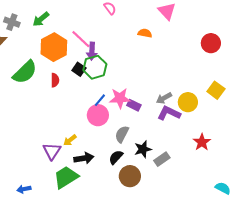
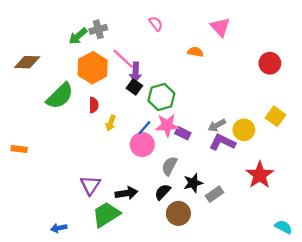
gray cross: (12, 22) -> (98, 29), moved, turned -35
green hexagon: (95, 67) -> (161, 97), moved
black square: (79, 69) -> (134, 87), moved
yellow arrow: (70, 140) -> (111, 123), moved, turned -32
red star: (202, 142) -> (260, 175), size x1.4

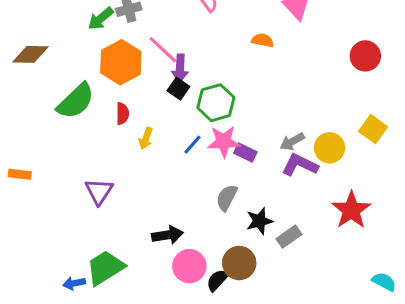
pink circle: (142, 145) -> (189, 266), moved
purple triangle: (90, 185) -> (99, 191), moved
black semicircle: (163, 192) -> (217, 280), moved
green trapezoid: (106, 215) -> (105, 268), moved

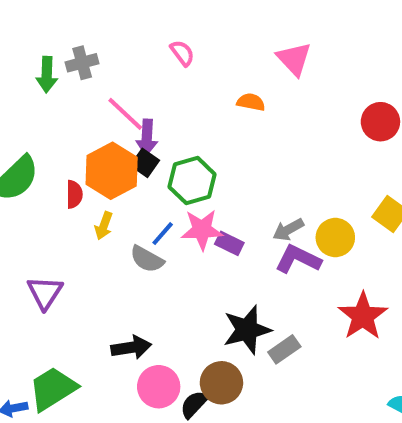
green arrow: (101, 19) -> (47, 75), turned -48
orange hexagon: (121, 62) -> (112, 171), moved
gray semicircle: (227, 198) -> (147, 259), moved, turned -88
black star: (259, 221) -> (247, 330), size x1.4

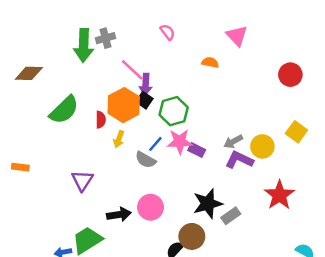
green arrow: (47, 75) -> (84, 45), size x1.5
black arrow: (131, 347) -> (119, 215), moved
pink circle: (159, 387) -> (150, 207), moved

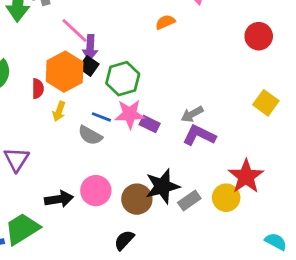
orange semicircle: (210, 62) -> (165, 22), turned -35
blue line: (155, 144) -> (101, 117), turned 70
yellow circle: (262, 146) -> (226, 198), moved
brown circle: (192, 236) -> (137, 199), moved

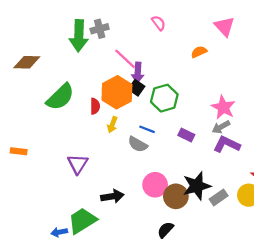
pink star: (130, 114) -> (223, 107), moved, turned 30
pink circle: (96, 191) -> (155, 185), moved

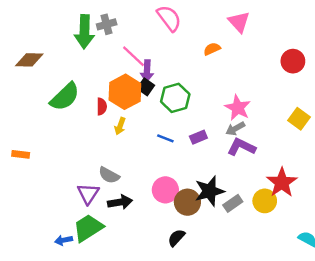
pink semicircle: (159, 23) -> (169, 18), size x1.6
blue line: (147, 129) -> (165, 138), moved
purple rectangle: (186, 135) -> (198, 137), turned -49
gray semicircle: (138, 144) -> (109, 175), moved
purple triangle: (78, 164) -> (88, 194), moved

